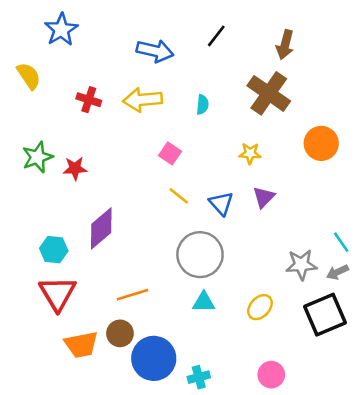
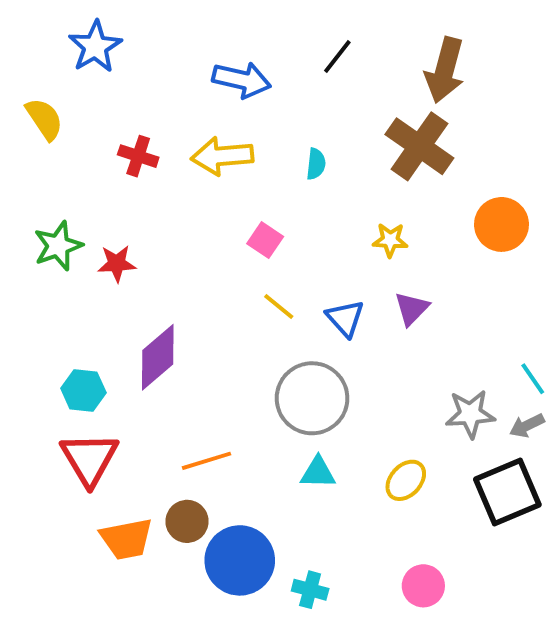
brown arrow: (285, 45) -> (445, 70), size x1.4
cyan cross: (199, 377) -> (310, 590), turned 30

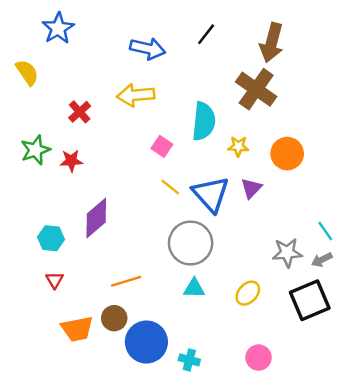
red cross: (138, 156) -> (80, 112), moved, turned 30
cyan semicircle: (316, 164) -> (204, 121), moved, size x2.0
orange circle: (501, 224) -> (287, 154), moved
blue triangle: (345, 318) -> (211, 194), size x1.6
red triangle: (89, 459) -> (55, 280), size x0.5

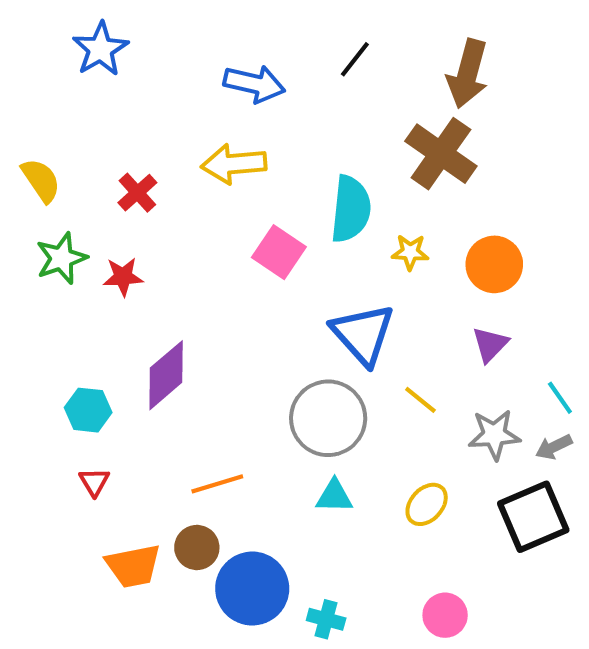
yellow semicircle: (27, 72) -> (41, 180), moved
pink square: (162, 146) -> (279, 252), size x1.4
yellow line: (170, 187) -> (420, 400), moved
purple triangle: (251, 188) -> (490, 344), moved

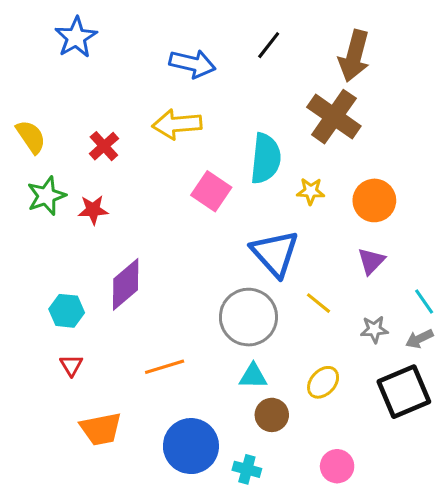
gray star: (494, 435) -> (374, 329), size x0.7
brown circle: (197, 547) -> (272, 415), moved

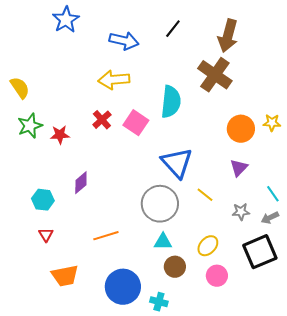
blue star: (76, 37) -> (66, 20), moved
red cross: (104, 146) -> (102, 120), moved
yellow star: (311, 191) -> (272, 123), moved
purple diamond: (126, 284) -> (81, 183), size x0.7
pink circle: (337, 466) -> (217, 276), moved

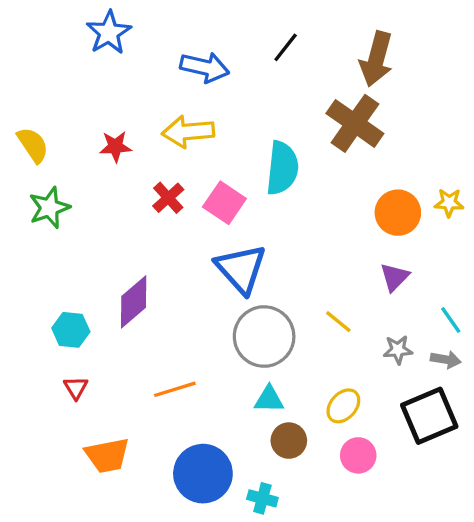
red star: (60, 135) -> (115, 147), moved
blue triangle: (177, 163) -> (241, 269), moved
purple diamond: (81, 183) -> (134, 302), size x1.4
gray arrow: (270, 218) -> (446, 360), turned -144

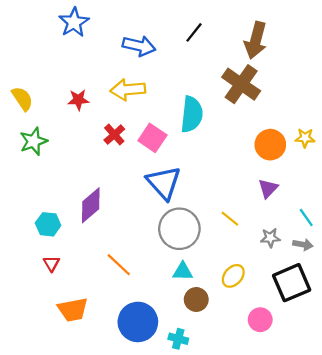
orange line: (175, 389) -> (119, 265), turned 60
pink circle: (358, 455) -> (260, 320), moved

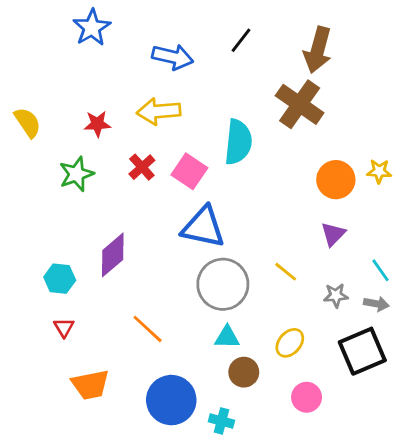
green star: (34, 141) -> (76, 174), moved
blue triangle: (164, 183) -> (203, 227), turned -36
pink circle: (260, 320) -> (307, 397), moved

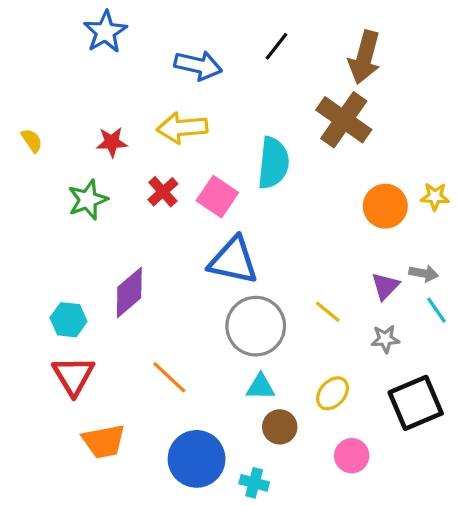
yellow semicircle: (28, 122) -> (32, 141), size x0.7
purple triangle: (333, 234) -> (385, 286), moved
gray arrow: (376, 304) -> (424, 273), moved
red triangle: (64, 328) -> (73, 376), size x1.8

